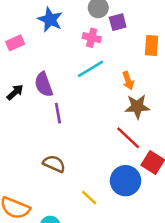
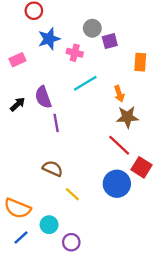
blue star: (50, 20) -> (49, 39), turned 30
pink cross: (92, 38) -> (75, 53), moved
yellow line: (89, 198) -> (72, 194), moved

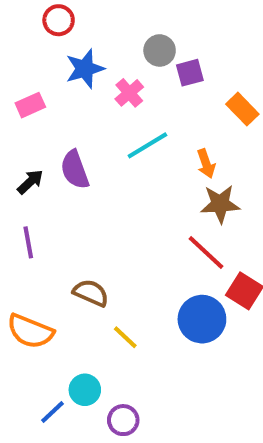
pink cross: (75, 53) -> (129, 93), turned 35
orange rectangle: (140, 62) -> (242, 109), turned -48
purple line: (56, 123) -> (28, 242), moved
orange semicircle: (17, 208) -> (30, 331), moved
blue line: (21, 238) -> (53, 412), moved

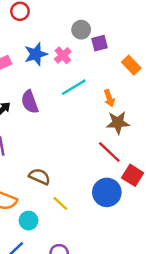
blue star: (85, 69) -> (36, 54), moved
cyan circle: (85, 390) -> (29, 221), moved

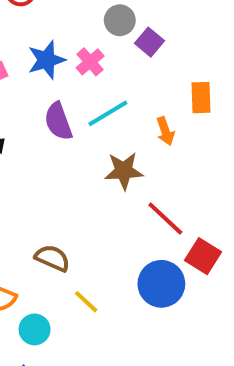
purple square: (99, 43) -> (149, 42), turned -35
orange rectangle: (131, 65) -> (201, 98), moved, turned 42
purple semicircle: (30, 102) -> (58, 121), moved
brown star: (118, 123) -> (124, 171), moved

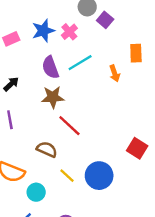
brown star: (124, 171) -> (53, 97), moved
red line: (165, 218) -> (69, 126), moved
blue circle: (161, 284) -> (99, 176), moved

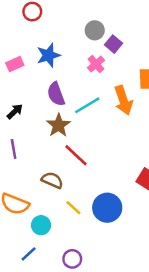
pink cross: (69, 32) -> (96, 64), moved
cyan line: (80, 63) -> (87, 105), moved
orange arrow: (115, 73) -> (123, 100), size x1.6
brown star: (53, 97) -> (58, 125), turned -30

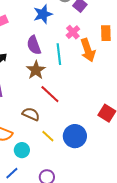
blue star: (49, 55) -> (43, 14), moved
pink cross: (96, 64) -> (73, 32), moved
cyan line: (87, 105) -> (59, 54), turned -65

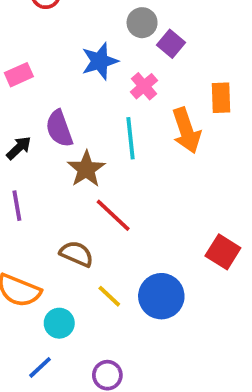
pink cross: (73, 32) -> (144, 86), moved
purple semicircle: (34, 45) -> (59, 129), moved

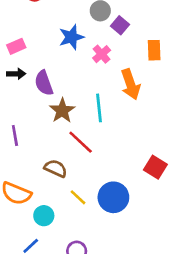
orange rectangle: (221, 98) -> (154, 50), moved
cyan line: (130, 138) -> (99, 108), moved
black arrow: (19, 148) -> (16, 74), moved, turned 42

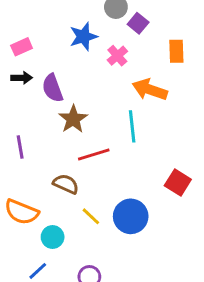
orange arrow: (130, 84) -> (150, 90), turned 128
cyan line: (99, 108) -> (132, 126), moved
red line: (81, 142) -> (94, 154), turned -60

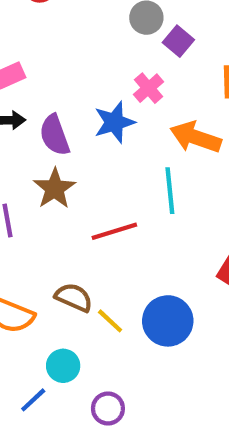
blue star: (83, 37) -> (114, 122), moved
brown star: (73, 119) -> (55, 189), moved
brown semicircle: (66, 184) -> (74, 297), moved
cyan circle: (53, 237) -> (63, 366), moved

